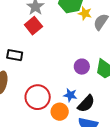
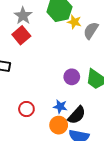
red circle: (38, 97) -> (26, 109), size x0.6
orange circle: (60, 112) -> (59, 125), moved

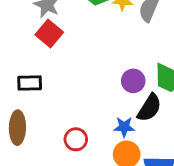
black semicircle: (77, 115) -> (149, 108), moved

